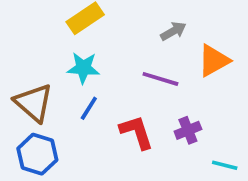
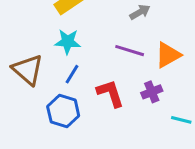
orange triangle: (214, 61) -> (168, 55), moved
blue hexagon: (37, 154) -> (63, 111), moved

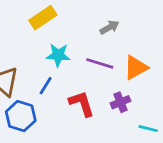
cyan star: (68, 42) -> (58, 55), moved
blue hexagon: (63, 111) -> (21, 116), moved

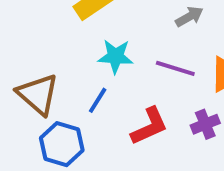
red L-shape: (82, 104) -> (149, 126), turned 84

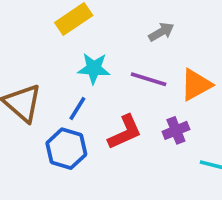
blue hexagon: (62, 144) -> (66, 149), moved

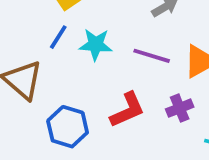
blue line: (77, 108) -> (58, 37), moved

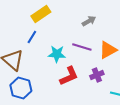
cyan star: (96, 45) -> (57, 54), moved
blue hexagon: (68, 127) -> (21, 88), moved

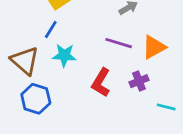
cyan star: (57, 54) -> (64, 55), moved
red L-shape: (69, 76) -> (101, 82), turned 145

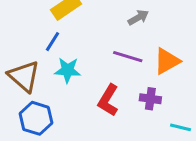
purple cross: (139, 81) -> (150, 99), turned 30

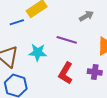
blue line: (53, 42) -> (17, 22), moved, turned 40
purple line: (128, 57) -> (67, 40), moved

